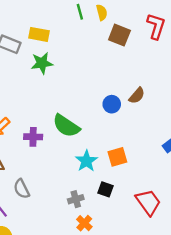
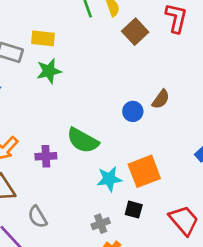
brown square: (119, 35) -> (135, 32), turned 30
orange square: (117, 157) -> (144, 171), size x1.4
cyan star: (86, 161) -> (109, 179), turned 30

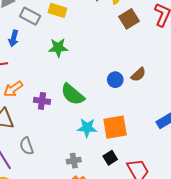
green star: (49, 71) -> (58, 48), moved
black square: (134, 210) -> (110, 158), moved, turned 32

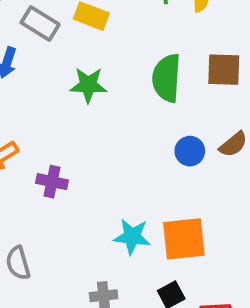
brown square: (129, 19) -> (224, 70), moved, turned 30
green semicircle: (73, 94) -> (167, 78), moved, turned 50

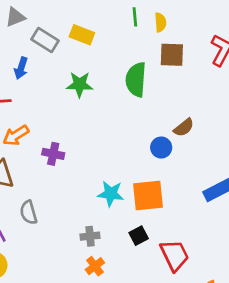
brown square: (224, 70) -> (172, 55), moved
blue circle: (190, 151) -> (161, 148), moved

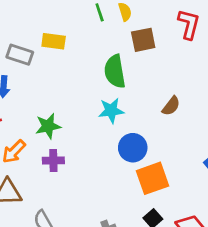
green star: (80, 84) -> (48, 126), moved
blue circle: (161, 148) -> (133, 148), moved, size x1.4
cyan star: (111, 194) -> (111, 111), moved

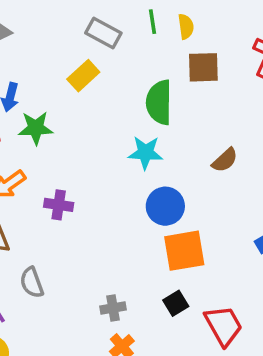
yellow rectangle: (54, 41) -> (83, 76), moved, turned -60
gray rectangle: (20, 55) -> (103, 33), moved
green star: (48, 126) -> (36, 128), moved

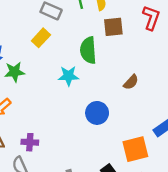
cyan star: (145, 153) -> (68, 76), moved
purple cross: (59, 205) -> (30, 142), moved
orange square: (184, 251) -> (135, 149), moved

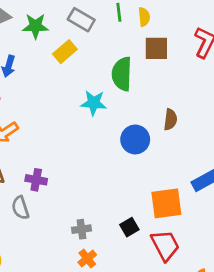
green star: (15, 72) -> (35, 26), moved
brown semicircle: (131, 82) -> (170, 120), turned -42
blue circle: (97, 113) -> (135, 139), moved

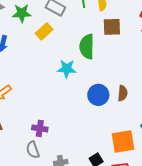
brown semicircle: (170, 120) -> (123, 93), moved
purple cross: (36, 180) -> (40, 128), moved
gray semicircle: (20, 208) -> (33, 150), moved

